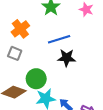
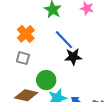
blue line: (59, 39) -> (64, 40), turned 70

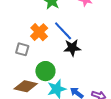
orange cross: (26, 34) -> (39, 32), moved

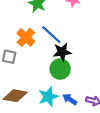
green circle: (45, 71) -> (60, 69), moved

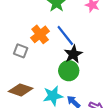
black star: (62, 52) -> (73, 54), turned -30

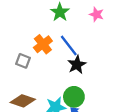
green circle: (69, 71) -> (74, 97), moved

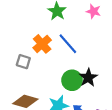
black star: (77, 65) -> (88, 78), moved
green circle: (74, 97) -> (72, 80), moved

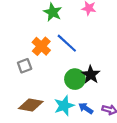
gray square: (23, 62) -> (25, 66), turned -32

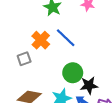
black star: (91, 75) -> (89, 85), moved, turned 30

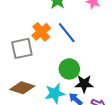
gray square: (24, 59) -> (22, 48), size x1.5

